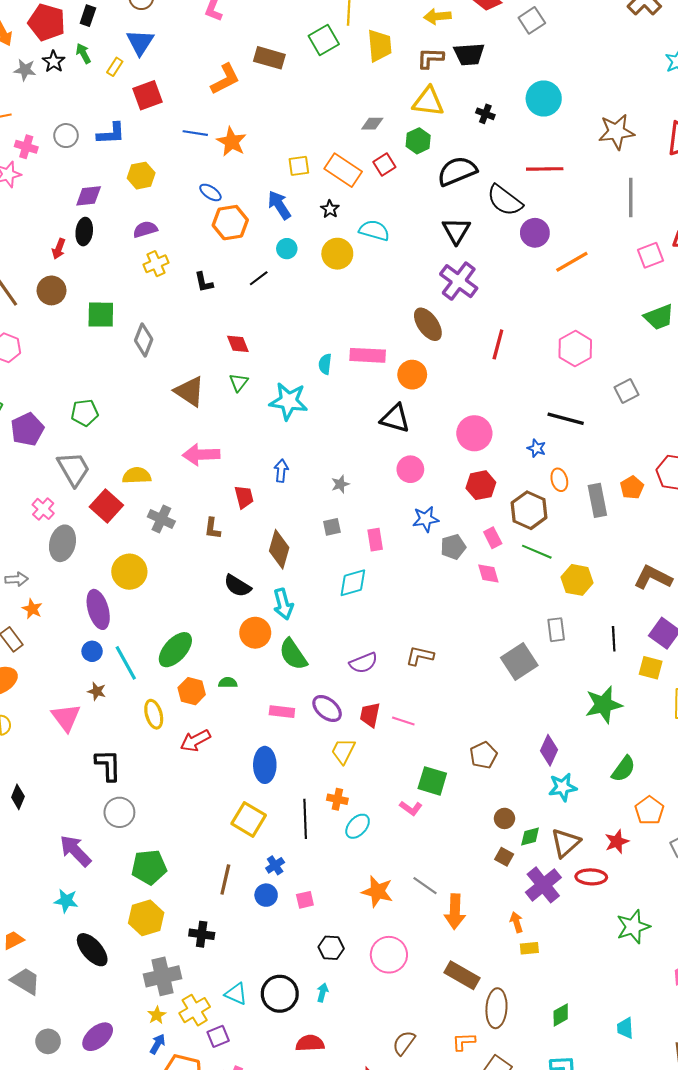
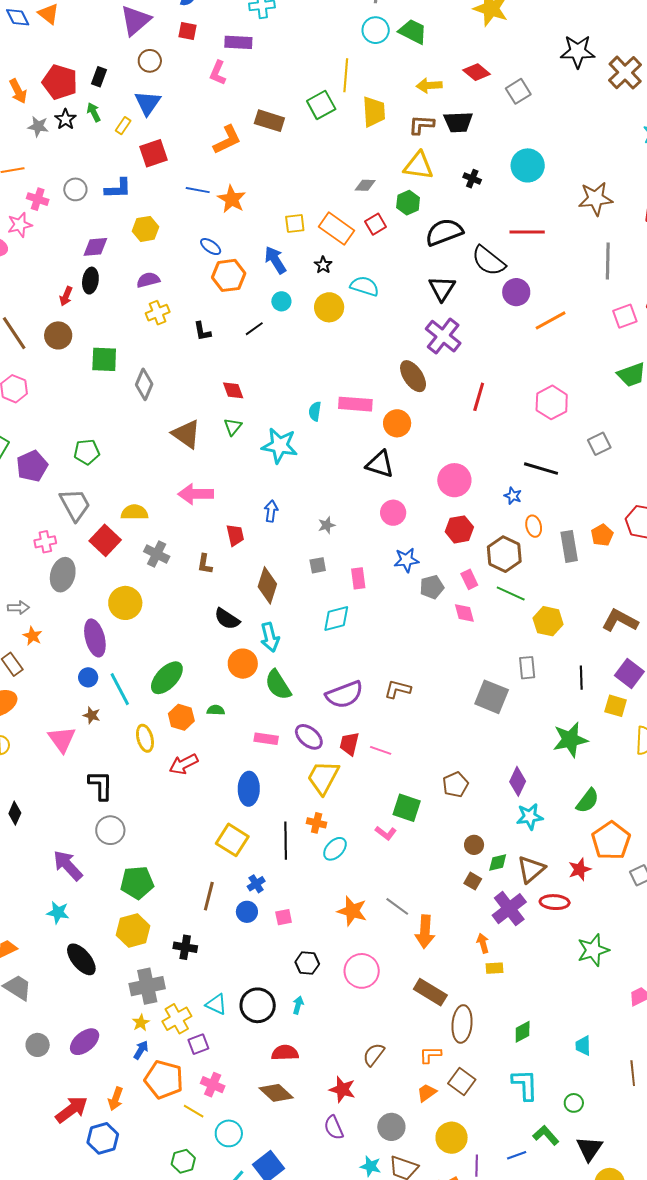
pink cross: (43, 509) -> (45, 542), turned 35
gray square: (519, 661) -> (492, 697), turned -36
purple semicircle: (363, 663) -> (344, 695), size x1.4
yellow trapezoid: (343, 751) -> (323, 777), size x1.4
orange pentagon: (649, 810) -> (611, 841), size x1.4

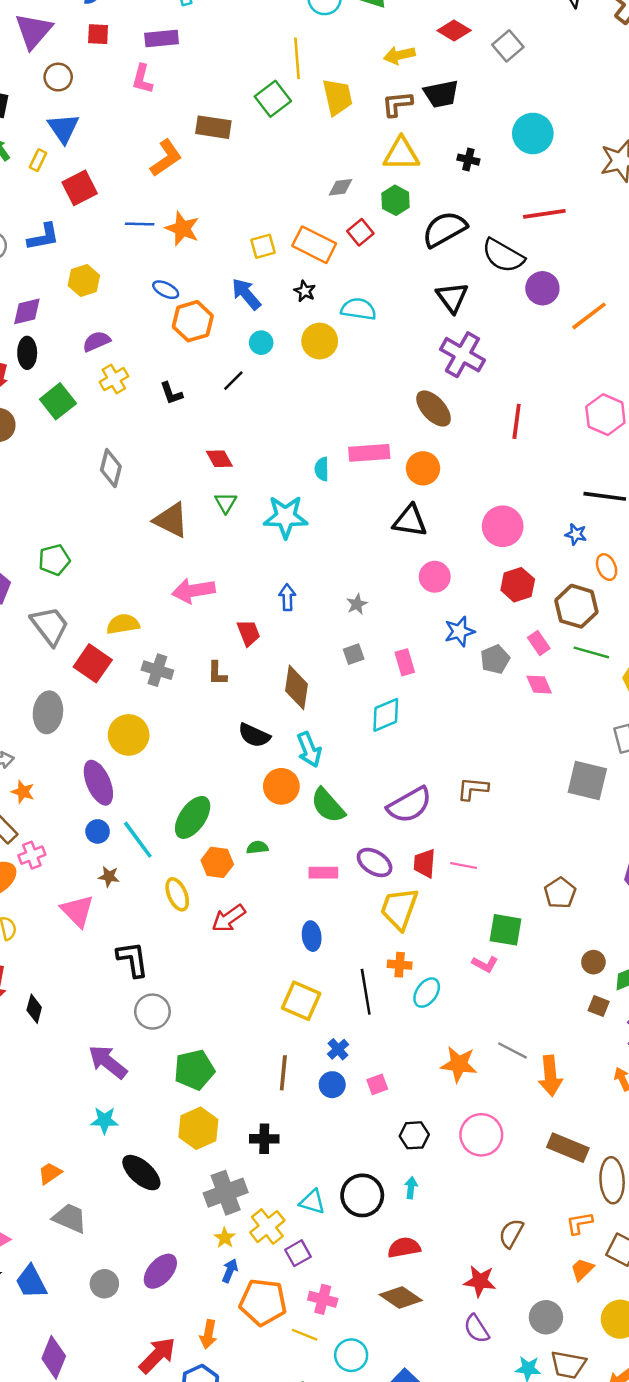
green square: (104, 359) -> (58, 401), moved, turned -32
pink cross: (45, 542) -> (32, 855), moved
blue ellipse: (249, 789) -> (312, 936), size x0.7

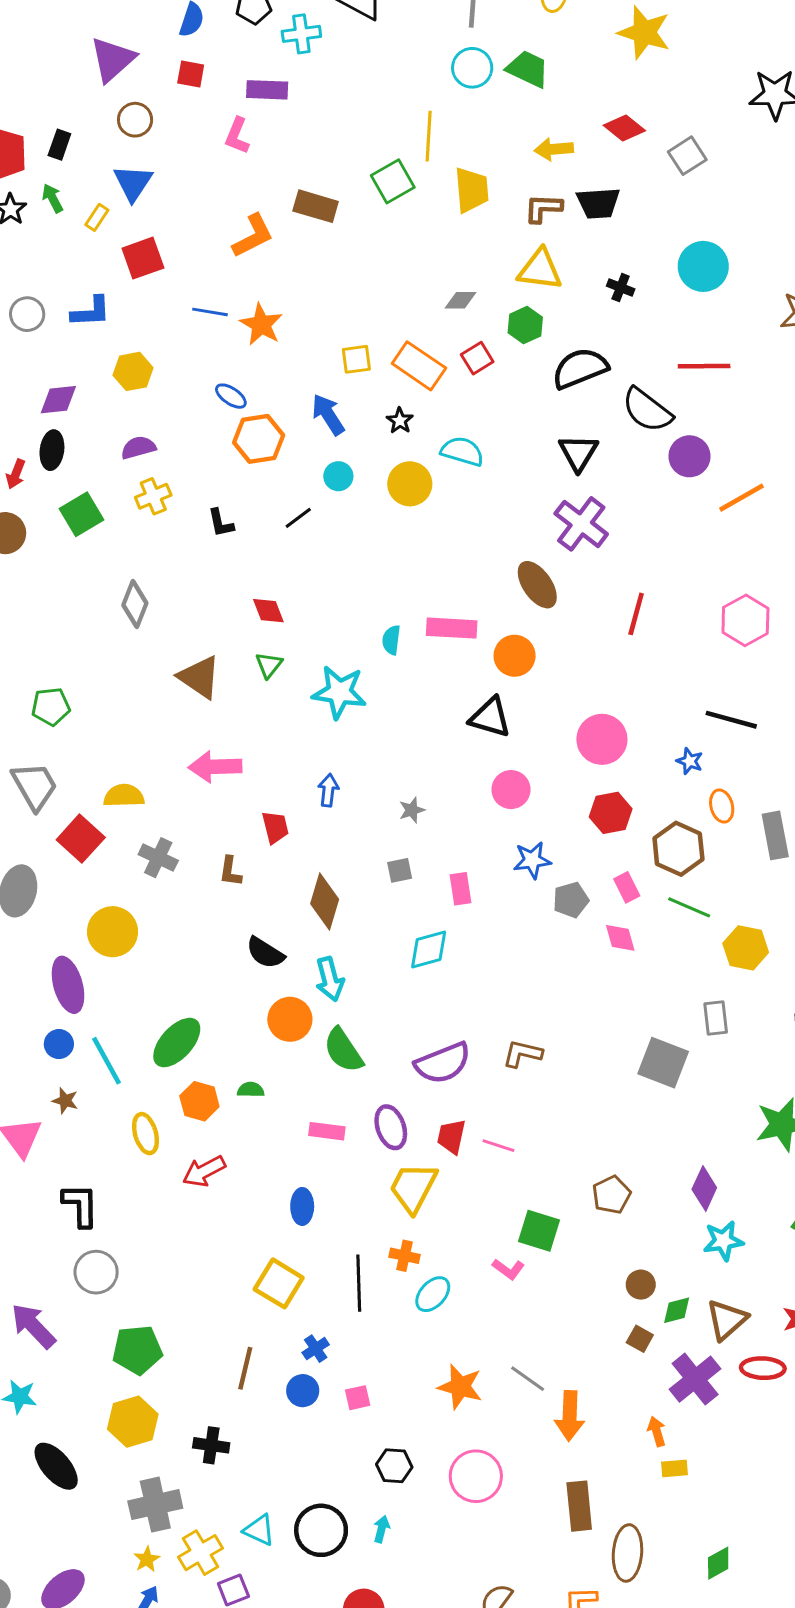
purple ellipse: (375, 862) -> (391, 1127), turned 32
brown rectangle: (568, 1148) -> (579, 1506), turned 54

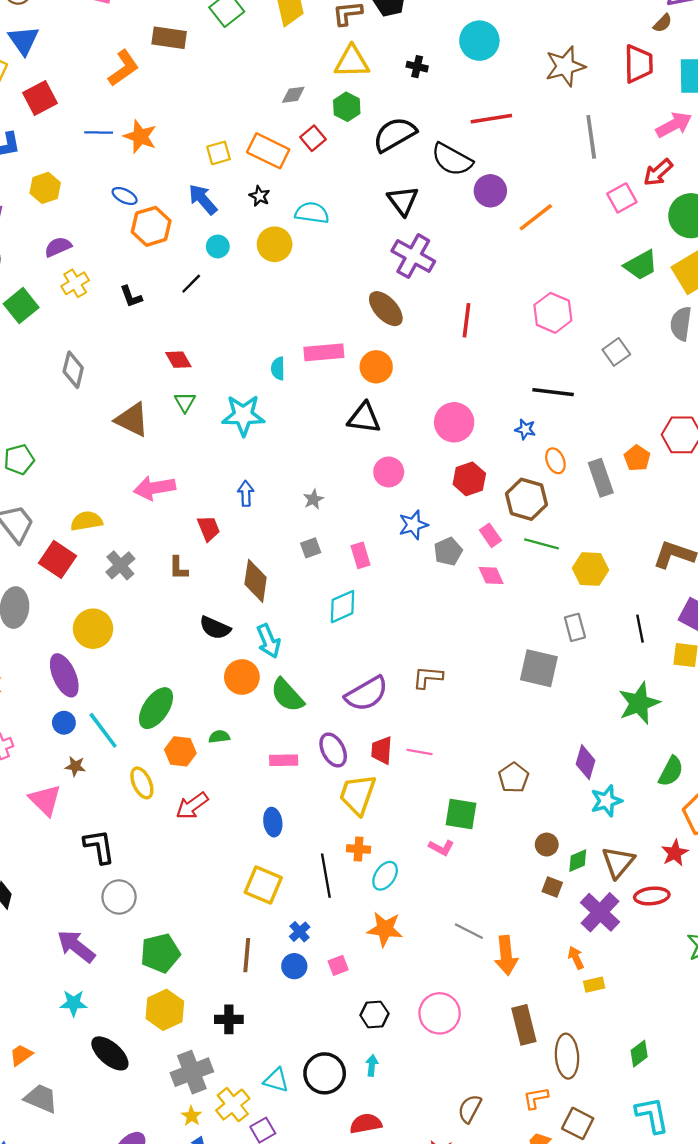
gray cross: (158, 858) -> (120, 565), turned 32
orange star: (460, 1387) -> (385, 929), moved

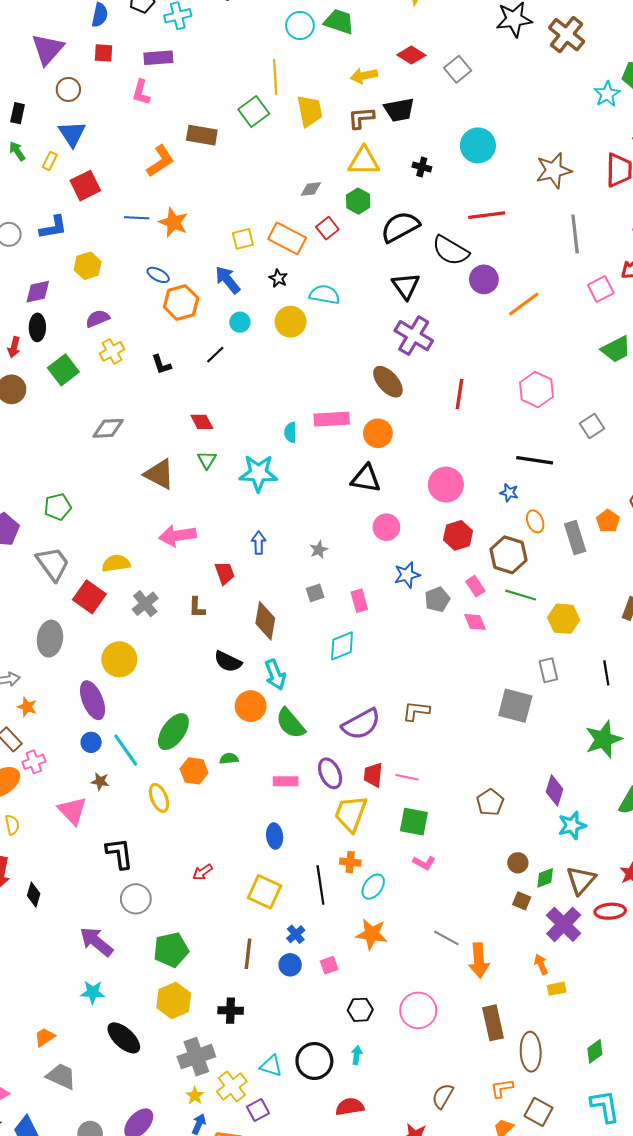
gray diamond: (73, 370) -> (108, 428), turned 72
red arrow: (192, 806) -> (203, 872), moved, size x0.7
green square: (461, 814) -> (414, 822), moved

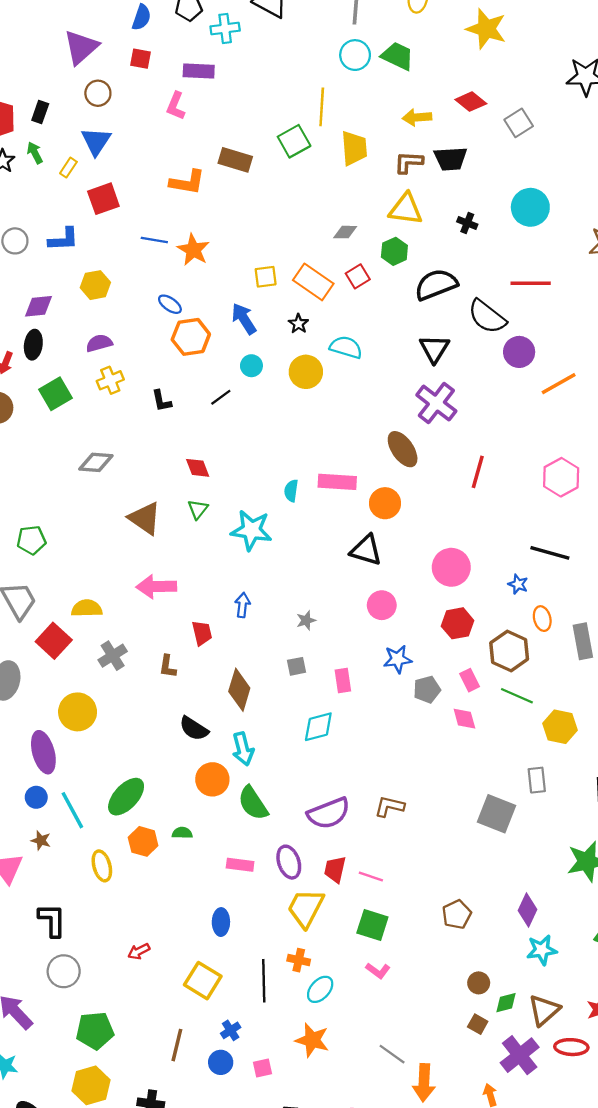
orange L-shape: (160, 161) -> (187, 182), turned 36

